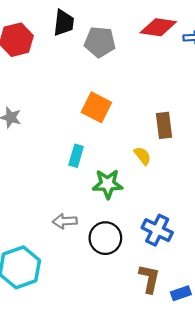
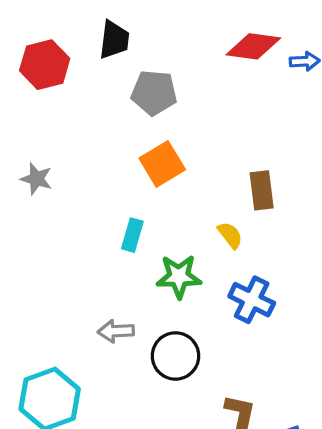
gray pentagon: (100, 42) -> (154, 93), moved
orange square: (96, 107) -> (162, 164), turned 32
blue cross: (157, 230) -> (252, 300), moved

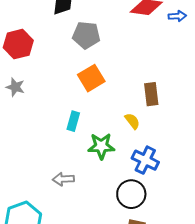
red hexagon: (45, 65) -> (18, 44), moved
black circle: (175, 356) -> (131, 194), moved

